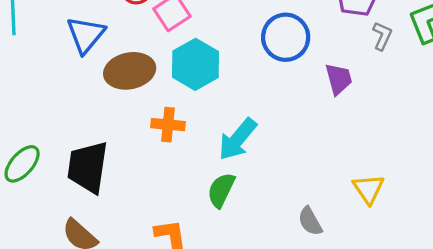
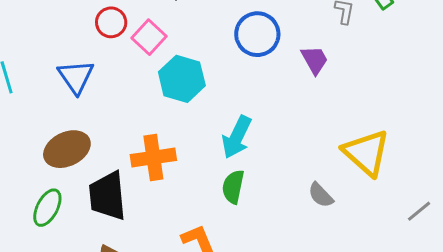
brown ellipse: (130, 71) -> (67, 149), moved
orange cross: (168, 125) -> (153, 157), moved, size x1.4
yellow triangle: (369, 189) -> (366, 153), size x1.6

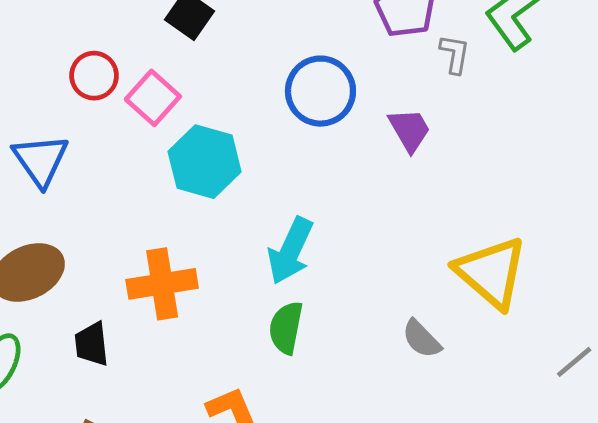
black trapezoid: (107, 196) -> (92, 344), size x0.6

